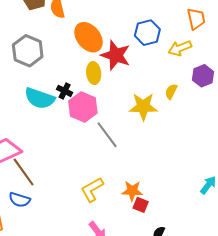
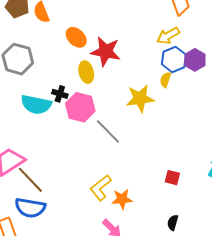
blue hexagon: (147, 33) -> (174, 59), moved
orange ellipse: (88, 37) -> (76, 37), size x0.7
orange star: (132, 191) -> (122, 199), moved
blue semicircle: (20, 200) -> (30, 208), size x1.4
red square: (141, 205) -> (172, 178), moved

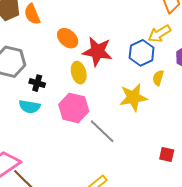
blue hexagon: (174, 59) -> (142, 53), moved
black cross: (60, 94) -> (37, 83), moved
cyan semicircle: (36, 105) -> (30, 107), size x0.7
red square: (172, 178) -> (167, 155), moved

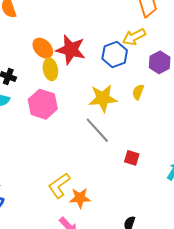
orange ellipse: (68, 38) -> (43, 48), moved
yellow semicircle: (158, 78) -> (138, 92), moved
gray line: (102, 131) -> (97, 130), moved

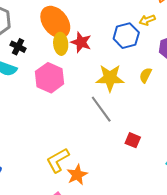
yellow arrow: (134, 37) -> (147, 20), size x0.7
orange ellipse: (43, 48) -> (55, 22), size x1.5
red star: (71, 50) -> (81, 42), moved, size x0.7
orange star: (80, 198) -> (77, 175), turned -30

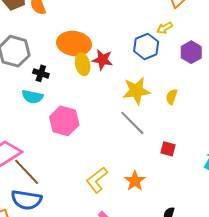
orange ellipse: (55, 22) -> (74, 43), turned -36
yellow semicircle: (146, 75) -> (172, 97), moved
pink hexagon: (50, 78) -> (64, 121), moved
orange star: (77, 175) -> (135, 181), moved

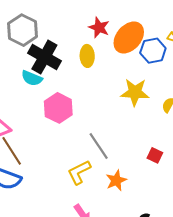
orange ellipse: (74, 43) -> (129, 38), moved, turned -68
red star: (102, 60) -> (99, 28), moved
black cross: (41, 73) -> (44, 57), size x2.0
gray line: (132, 123) -> (99, 146), moved

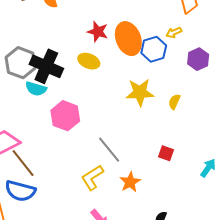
gray hexagon: (23, 30) -> (21, 63), moved
orange ellipse: (129, 38) -> (128, 39), turned -56
yellow ellipse: (87, 56) -> (89, 61), turned -60

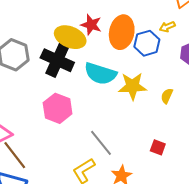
orange ellipse: (128, 39) -> (122, 32), turned 32
yellow ellipse: (89, 61) -> (70, 37), moved, size x1.4
black cross: (46, 66) -> (57, 60), moved
cyan semicircle: (36, 89) -> (100, 74), moved, size x1.5

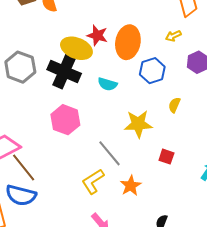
blue hexagon: (147, 43) -> (152, 71), moved
cyan semicircle: (100, 74) -> (107, 84), size x0.6
yellow star: (132, 86) -> (138, 124), moved

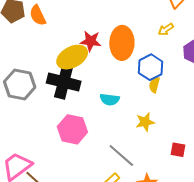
yellow ellipse: (76, 48) -> (72, 57), turned -40
cyan semicircle: (107, 84) -> (110, 99), moved
yellow semicircle: (174, 105) -> (154, 85), moved
yellow star: (138, 124) -> (145, 122), size x0.7

